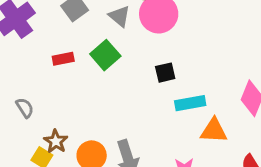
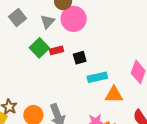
gray triangle: (120, 16) -> (48, 22), turned 35
red rectangle: (63, 59) -> (56, 50), moved

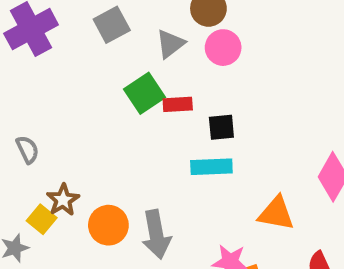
pink circle: (74, 19) -> (223, 48), size x0.7
cyan rectangle: (97, 77) -> (211, 167), moved

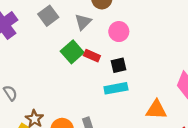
pink circle: (223, 48) -> (119, 32), moved
red rectangle: (178, 104) -> (92, 56), turned 35

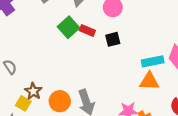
cyan rectangle: (116, 88) -> (153, 61), moved

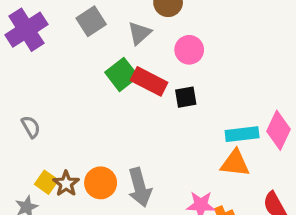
red rectangle: (87, 30) -> (149, 81), size x1.5
brown star: (33, 91) -> (66, 184), moved

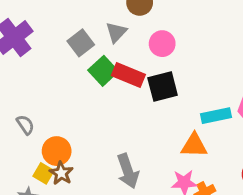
gray square: (91, 21) -> (81, 43), moved
black square: (186, 97) -> (163, 87), size x1.5
orange triangle: (235, 163) -> (194, 145), moved
orange circle: (101, 183) -> (57, 151), moved

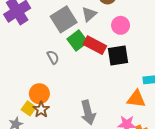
gray square: (81, 43) -> (64, 19), size x1.4
gray semicircle: (25, 125) -> (53, 57), moved

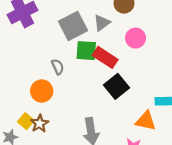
green square: (77, 40) -> (86, 51), turned 36
black square: (118, 55) -> (117, 86), moved, turned -35
orange circle: (39, 94) -> (42, 91), moved

